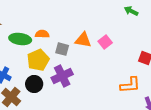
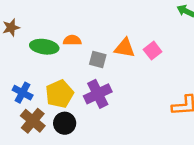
yellow pentagon: (38, 60) -> (60, 94), moved
black circle: (34, 84) -> (65, 123), moved

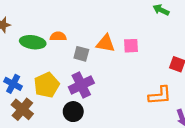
pink square: (153, 51) -> (131, 46), turned 35
black circle: (65, 123) -> (73, 112), moved

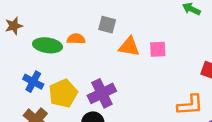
gray square: (81, 54) -> (107, 25), moved
blue cross: (13, 84) -> (33, 82), moved

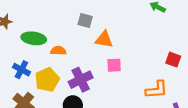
orange semicircle: (76, 39) -> (58, 51), moved
pink square: (158, 49) -> (114, 65), moved

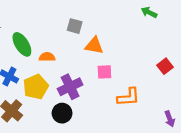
green ellipse: (34, 38) -> (22, 44), turned 50
red square: (173, 60) -> (165, 66), turned 32
orange L-shape: (157, 90) -> (128, 97), moved

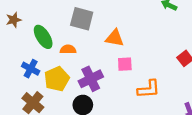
gray square: (75, 26) -> (82, 19), moved, size x1.5

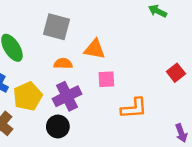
orange semicircle: (68, 49) -> (63, 64), moved

